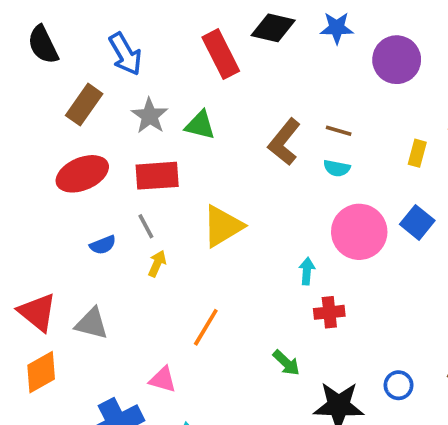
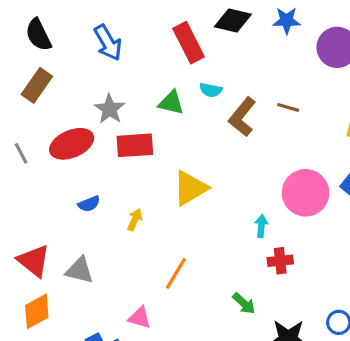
brown rectangle: (84, 105) -> (37, 85), moved
gray star: (150, 116) -> (110, 109), moved
cyan semicircle: (337, 168) -> (211, 90), moved
gray line: (146, 226) -> (21, 153), moved

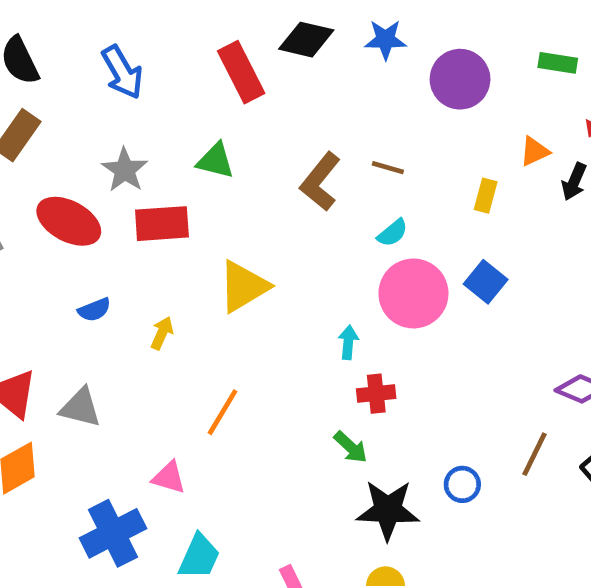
cyan semicircle: (211, 90) -> (392, 233), moved, turned -50
red ellipse: (72, 144) -> (69, 221), turned 51
green arrow: (244, 303) -> (351, 447), moved

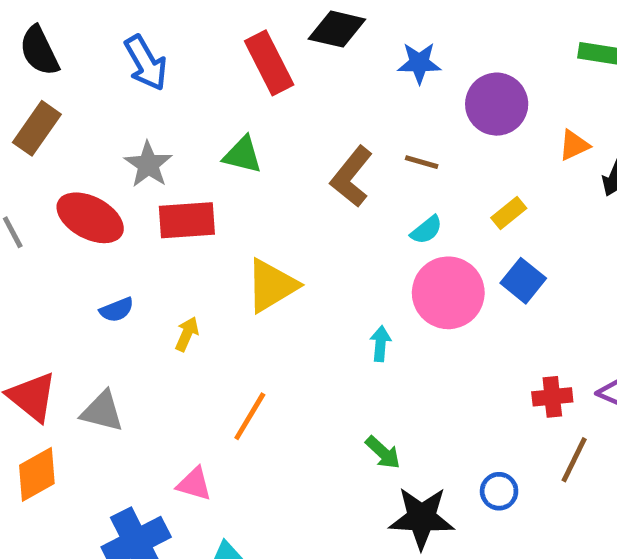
blue star: (385, 40) -> (419, 63), moved
purple circle: (460, 79) -> (497, 104), moved
yellow rectangle: (486, 196) -> (509, 213), moved, turned 36
red cross: (376, 394) -> (552, 397), moved

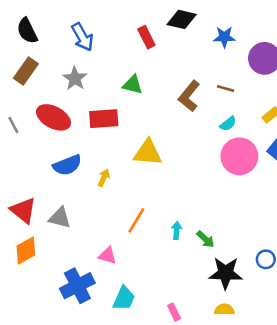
red rectangle: (269, 63) -> (146, 37), size x0.7
gray star: (148, 165) -> (75, 78), moved
yellow triangle: (272, 286) -> (148, 153), turned 36
blue semicircle: (117, 310) -> (67, 165), size x1.6
cyan arrow: (380, 344) -> (177, 230), moved

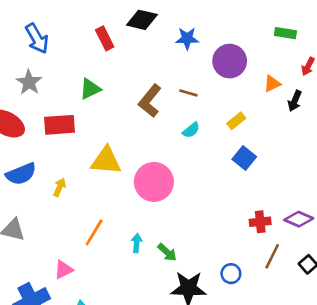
green triangle: (133, 85) -> (90, 89), turned -40
pink circle: (239, 156) -> (154, 182), moved
pink triangle: (108, 256) -> (64, 270), turned -42

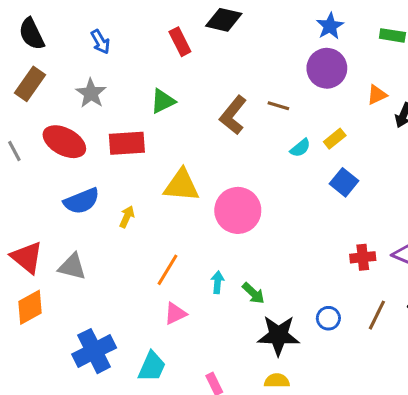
blue arrow: (37, 38) -> (100, 42), size x0.7
blue star: (187, 38) -> (330, 26), moved, turned -30
cyan semicircle: (191, 130) -> (300, 148), moved
brown line: (272, 256) -> (377, 315), moved
pink triangle: (64, 270) -> (175, 314), moved

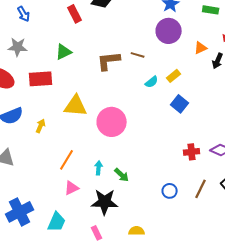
gray star: (91, 93) -> (18, 47), turned -30
brown L-shape: (233, 115) -> (109, 61), turned 45
black star: (278, 335) -> (105, 202), moved

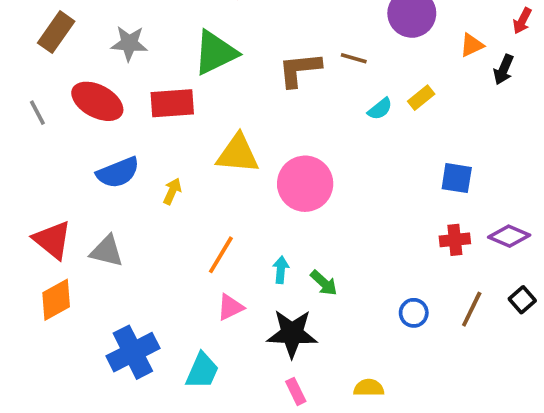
green triangle: (64, 52) -> (215, 53), size x1.5
blue square: (180, 104) -> (457, 178), moved, turned -30
yellow semicircle: (137, 231) -> (369, 388), moved
pink rectangle: (97, 233) -> (296, 391), moved

